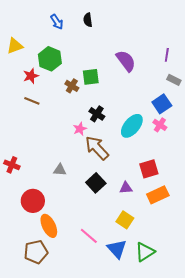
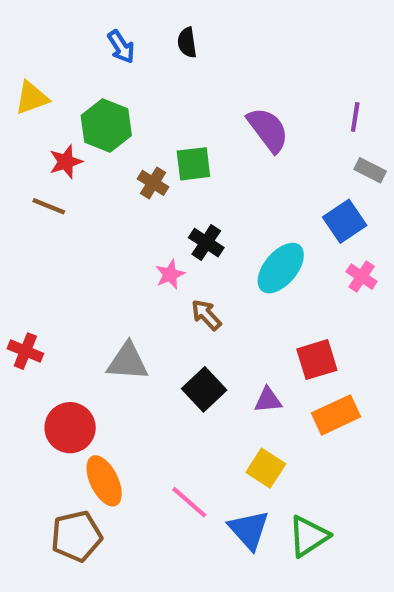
brown line: (32, 101) -> (49, 206), moved
pink cross: (160, 125) -> (362, 277), moved
brown arrow: (97, 148) -> (206, 315), size x0.6
gray triangle: (60, 170) -> (127, 362), size x1.5

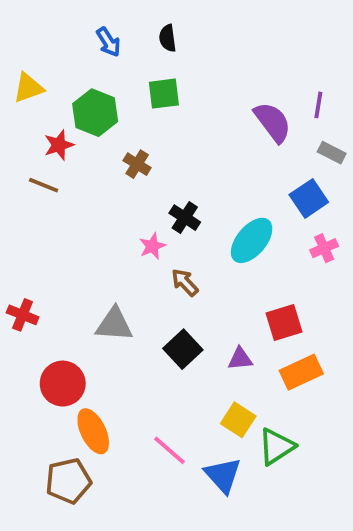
purple semicircle: (268, 130) -> (273, 122), moved
green square: (193, 164) -> (164, 94), moved
pink cross: (362, 277) -> (324, 248), turned 32
green triangle: (308, 536) -> (276, 447), moved

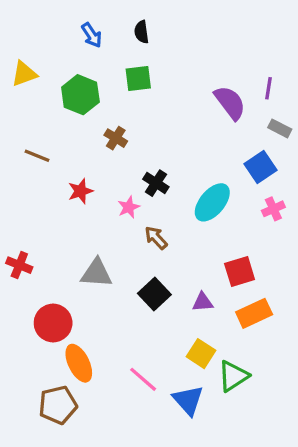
red star: (59, 145) -> (80, 191), moved

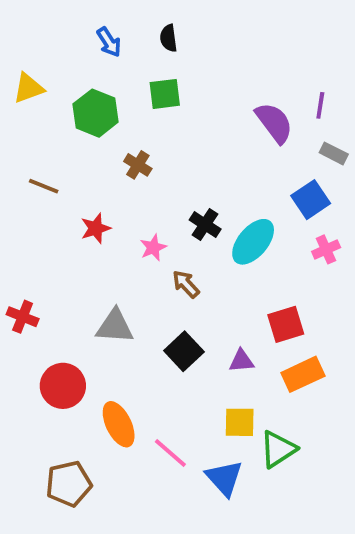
black cross: (156, 183) -> (205, 224), moved
yellow square: (201, 354) -> (240, 422), turned -32
orange ellipse: (79, 363) -> (119, 424), moved

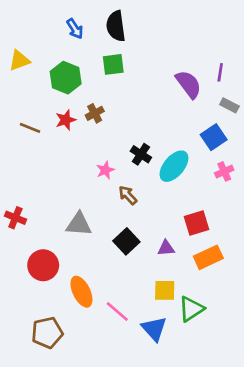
black semicircle: (169, 38) -> (116, 26), size x1.6
brown cross: (138, 165) -> (95, 113), turned 30
red star: (96, 228) -> (66, 120), moved

